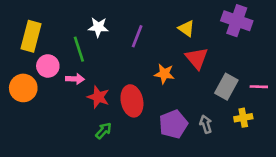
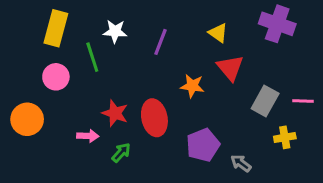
yellow rectangle: (31, 36) -> (56, 28), moved
pink arrow: (75, 79) -> (88, 136), moved
orange circle: (23, 88) -> (27, 119), moved
gray arrow: (206, 124) -> (241, 163), moved, turned -36

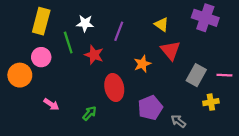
orange star: (192, 86) -> (142, 64), turned -30
red star: (115, 113) -> (94, 55), moved
orange circle: (27, 119) -> (20, 75), moved
pink arrow: (88, 136) -> (51, 104), moved, turned 32

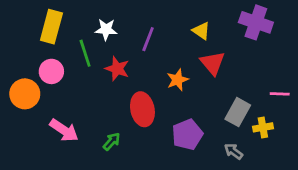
gray rectangle: (196, 75) -> (238, 112), moved
pink arrow: (51, 104) -> (64, 130), size x1.5
gray arrow: (178, 121) -> (234, 151), moved

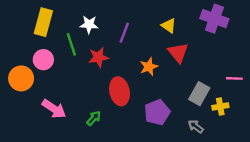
red star: (117, 69) -> (98, 57), turned -30

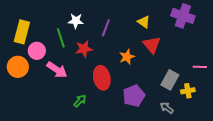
yellow rectangle: (43, 22) -> (22, 32), moved
pink arrow: (54, 109) -> (57, 70), moved

